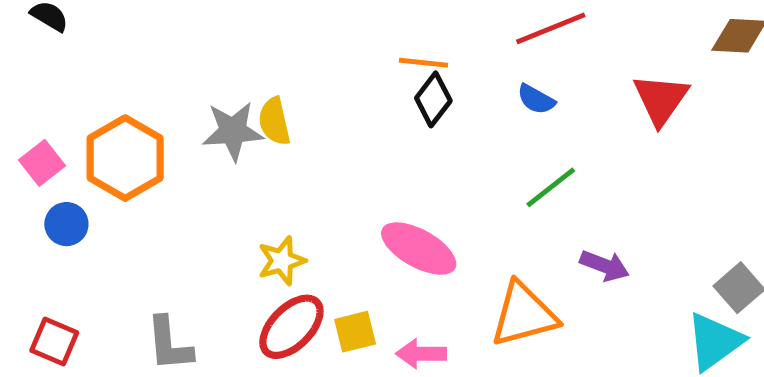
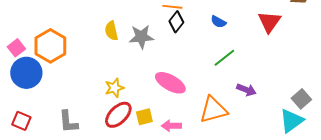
gray star: (233, 131) -> (141, 37), moved
blue circle: (66, 224) -> (26, 73), size x1.8

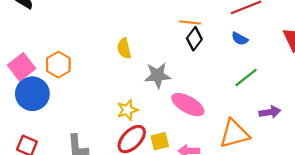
gray star: (141, 37) -> (158, 75), moved
orange hexagon: (50, 46) -> (58, 65), size x0.7
pink square: (16, 48) -> (22, 67), size x1.4
purple arrow: (246, 90) -> (270, 112), turned -30

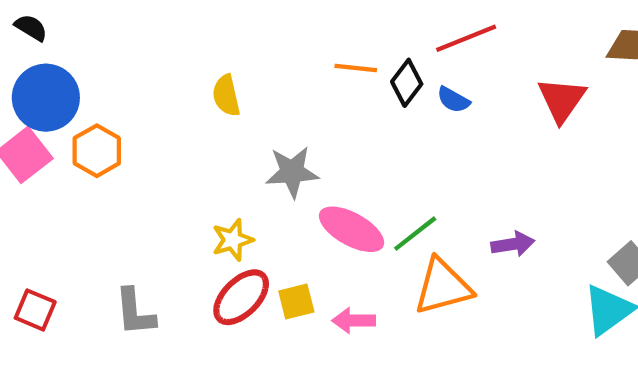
black diamond: (194, 39) -> (407, 83), moved
yellow semicircle: (124, 48) -> (226, 96), moved
green line: (246, 78) -> (415, 234), moved
blue circle: (32, 94) -> (46, 98), moved

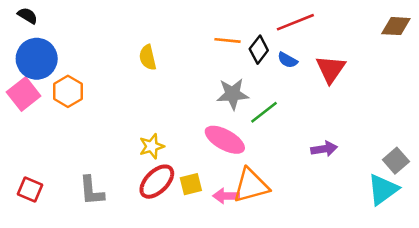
red triangle: (562, 100) -> (331, 69), moved
gray star: (292, 172) -> (233, 94), moved
green line: (415, 234) -> (264, 112), moved
orange triangle: (443, 287) -> (251, 185), moved

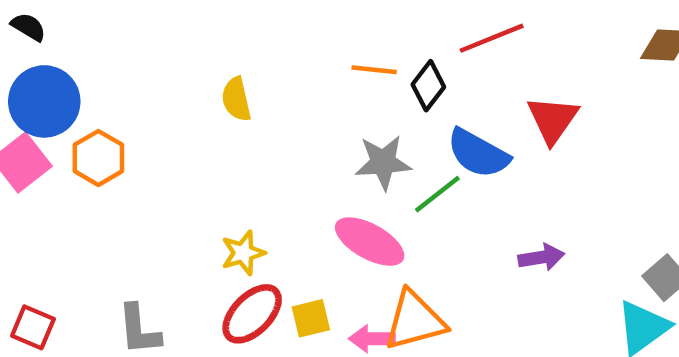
blue semicircle: (288, 60) -> (478, 153), moved, size x1.8

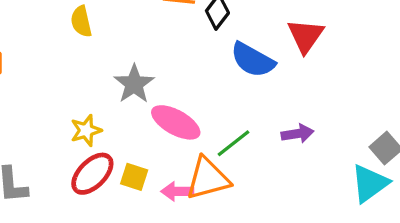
gray star: (383, 162) -> (134, 84), moved, turned -30
green line: (437, 194) -> (233, 143), moved
yellow square: (311, 318) -> (134, 177), turned 32

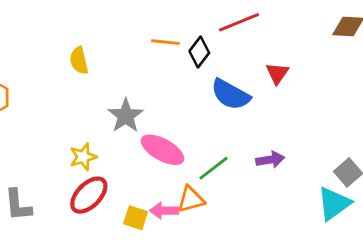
red triangle: (306, 36) -> (277, 73), size x0.7
yellow square: (134, 177) -> (136, 218), moved
orange triangle: (208, 179) -> (191, 199), size x0.7

